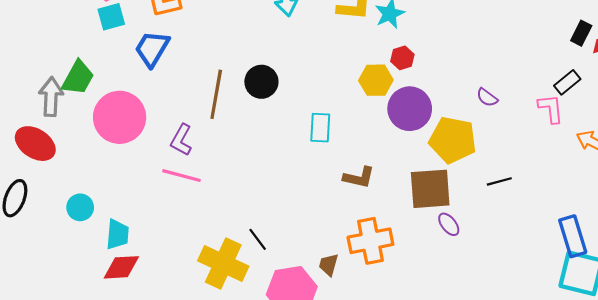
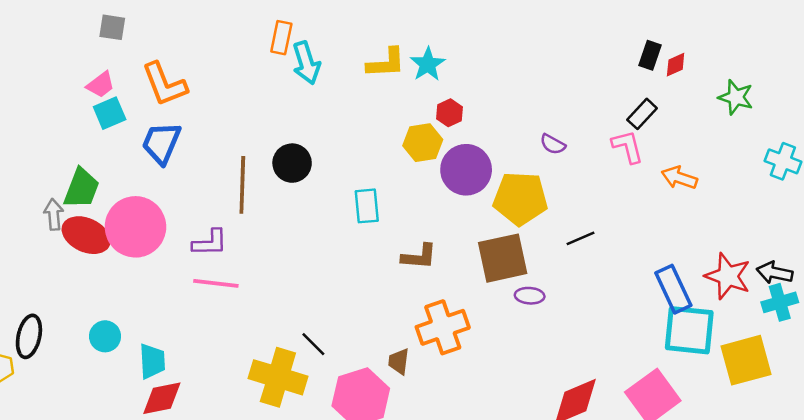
gray arrow: (51, 97) -> (54, 214), size x0.7
purple L-shape: (181, 140) -> (210, 243), turned -112
red ellipse: (35, 144) -> (86, 235), moved
purple ellipse: (449, 224) -> (530, 296), turned -40

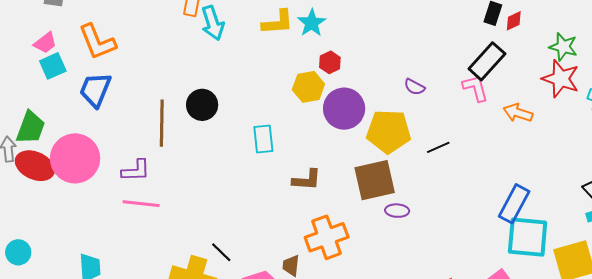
black rectangle: (642, 114) -> (487, 61), size x1.5
black line: (580, 238) -> (438, 147), moved
red star: (728, 276) -> (561, 79), moved
blue rectangle: (673, 289) -> (514, 204), turned 54
cyan circle: (105, 336) -> (18, 252), moved

